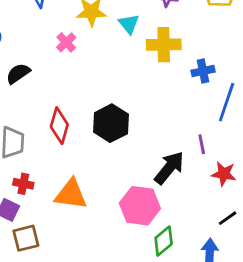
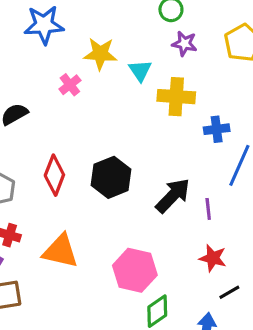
black arrow: (169, 168) -> (173, 196), moved
red star: (224, 174) -> (213, 258), moved

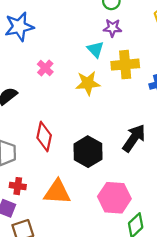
purple star: (184, 44) -> (113, 28), moved
yellow star: (100, 54) -> (88, 83), moved
black hexagon: (111, 177) -> (88, 152), moved

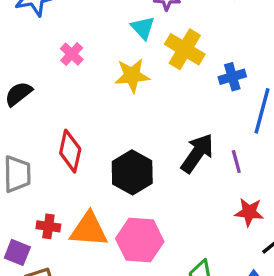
yellow cross: (125, 65) -> (185, 49), turned 36
red cross: (18, 186) -> (48, 226), moved
pink hexagon: (114, 198) -> (140, 240), moved

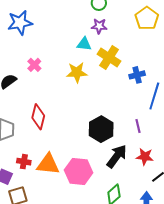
cyan triangle: (143, 28) -> (84, 44), turned -42
pink cross: (72, 54) -> (34, 65), moved
black arrow: (197, 153) -> (117, 156), moved
black hexagon: (132, 172) -> (101, 129), moved

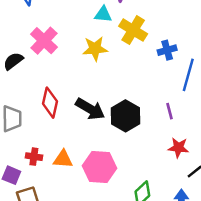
pink cross: (34, 65) -> (44, 41), size x1.6
black arrow: (117, 156) -> (90, 109), moved, turned 85
orange triangle: (48, 164) -> (63, 159), size x0.7

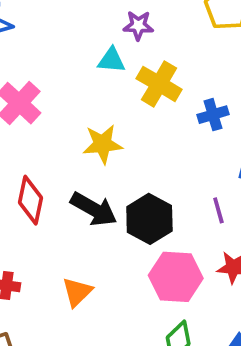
yellow star: (95, 49) -> (103, 144), moved
orange triangle: (63, 159) -> (77, 292), moved, turned -48
pink hexagon: (100, 167) -> (176, 277), moved

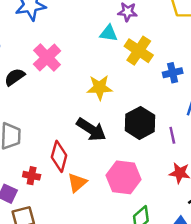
red diamond: (31, 200) -> (59, 156), moved
black hexagon: (149, 219) -> (140, 123), moved
pink hexagon: (176, 277) -> (124, 177), moved

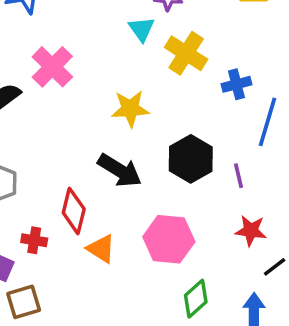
cyan triangle: (109, 33) -> (142, 29), turned 48
orange triangle: (77, 183) -> (101, 249), turned -45

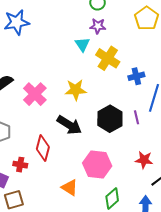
pink cross: (52, 67) -> (35, 94), moved
purple line: (238, 176) -> (137, 117), moved
orange triangle: (101, 249) -> (70, 188), moved

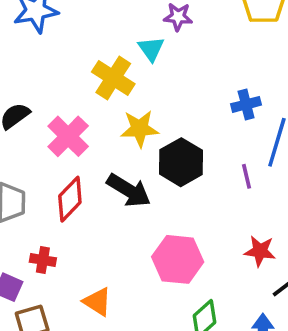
yellow cross: (108, 58) -> (113, 78), moved
black hexagon: (110, 119) -> (181, 162), moved
red diamond: (43, 148) -> (70, 199), moved, turned 30
orange triangle: (70, 188) -> (97, 302), moved

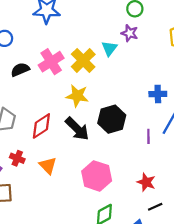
yellow star: (140, 129) -> (77, 96), moved
pink cross: (68, 136) -> (51, 62), moved
orange triangle: (97, 302) -> (48, 166), moved

